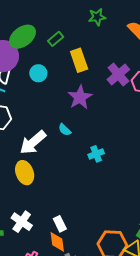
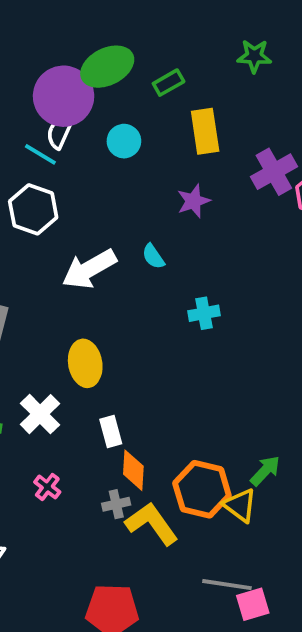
purple star: (80, 97) -> (193, 201), size x0.7
yellow ellipse: (25, 173) -> (85, 363), moved
orange diamond: (57, 242) -> (133, 470), moved

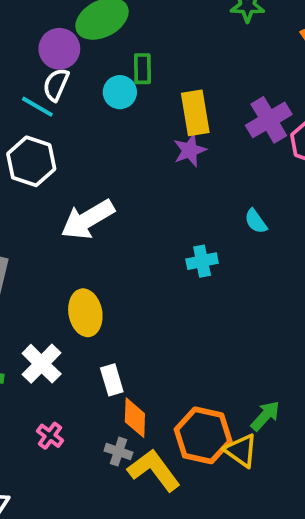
green rectangle: (169, 83) -> (142, 69), moved, turned -60
purple circle: (64, 96) -> (59, 49), size x0.7
yellow rectangle: (205, 131) -> (195, 113), moved
cyan semicircle: (153, 256) -> (256, 221), moved
gray cross: (116, 504) -> (118, 452), turned 32

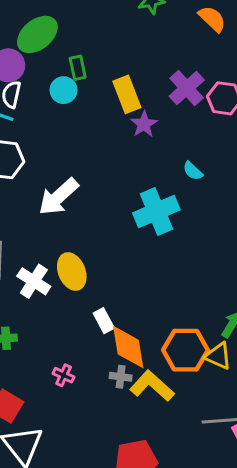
purple star: (190, 150) -> (144, 124), moved
cyan cross: (202, 261) -> (156, 211), size x1.8
white cross: (42, 364) -> (34, 281), moved
orange diamond: (135, 418) -> (128, 347), size x1.4

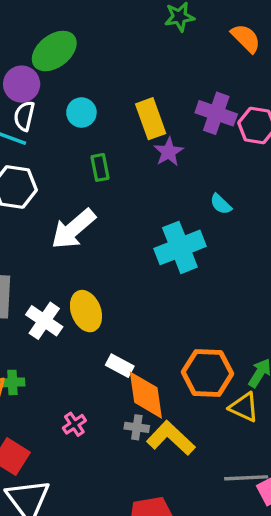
green rectangle: (78, 68) -> (100, 167), moved
purple cross: (187, 88) -> (216, 113), turned -30
white rectangle: (104, 321) -> (120, 366), turned -35
orange hexagon: (185, 350) -> (207, 373), moved
pink cross: (64, 375) -> (74, 424), turned 30

